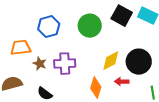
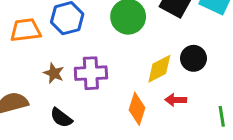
orange trapezoid: (21, 48) -> (26, 30), moved
black circle: (139, 62) -> (193, 58), moved, size x0.7

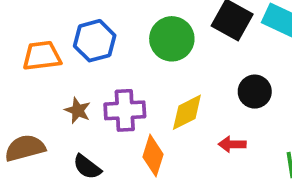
yellow diamond: (159, 69) -> (187, 112), moved
orange diamond: (137, 109) -> (153, 156), moved

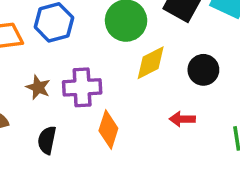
yellow diamond: (187, 112) -> (151, 63), moved
black semicircle: (87, 167) -> (47, 140), turned 64

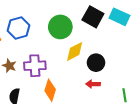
black circle: (203, 70) -> (96, 63), moved

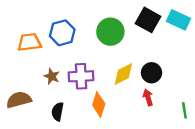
yellow diamond: (75, 51) -> (123, 74), moved
red arrow: (93, 84) -> (148, 97), turned 72

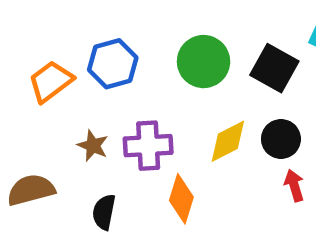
black square: (148, 20) -> (274, 68), moved
orange trapezoid: (29, 42) -> (51, 81), turned -30
red arrow: (148, 97) -> (294, 185), moved

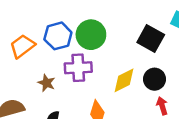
green circle: (204, 62) -> (91, 35), moved
purple cross: (148, 146) -> (78, 68), moved

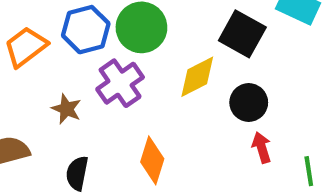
purple cross: (78, 68) -> (120, 83), turned -32
yellow diamond: (124, 80) -> (197, 77), moved

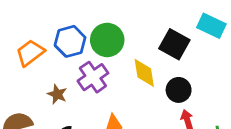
yellow diamond: (197, 77) -> (144, 73), turned -72

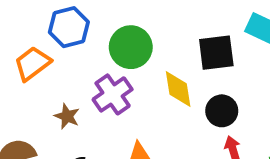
blue hexagon: (70, 41) -> (69, 27), moved
black square: (174, 44) -> (216, 53), turned -36

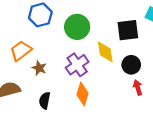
orange trapezoid: (32, 64) -> (21, 51), moved
purple cross: (113, 94) -> (77, 65), moved

